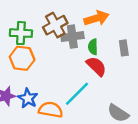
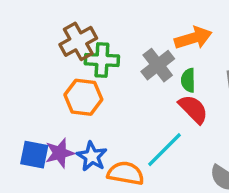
brown cross: (55, 25) -> (78, 41), moved
green cross: (21, 33) -> (102, 60), moved
gray cross: (72, 37) -> (158, 65), turned -30

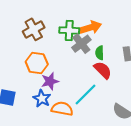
orange arrow: (193, 38) -> (91, 27), moved
green cross: (102, 60) -> (69, 30), moved
purple star: (60, 153) -> (50, 81), moved

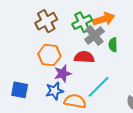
green cross: (69, 30) -> (82, 22), turned -30
red semicircle: (103, 70) -> (84, 57), moved, turned -42
blue star: (42, 99) -> (54, 91), turned 30

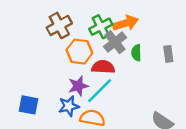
orange hexagon: (49, 55) -> (79, 52), moved
cyan line: (99, 87) -> (100, 91), moved

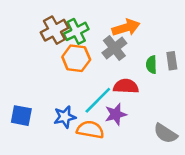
green cross: (101, 27) -> (76, 31), moved
green semicircle: (136, 53) -> (151, 65), moved
red semicircle: (103, 67) -> (126, 86), moved
purple star: (78, 86) -> (116, 114), moved

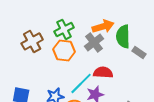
brown cross: (54, 30) -> (32, 41), moved
gray rectangle: (172, 61) -> (139, 52), turned -48
green semicircle: (151, 65) -> (123, 36), moved, size x1.6

